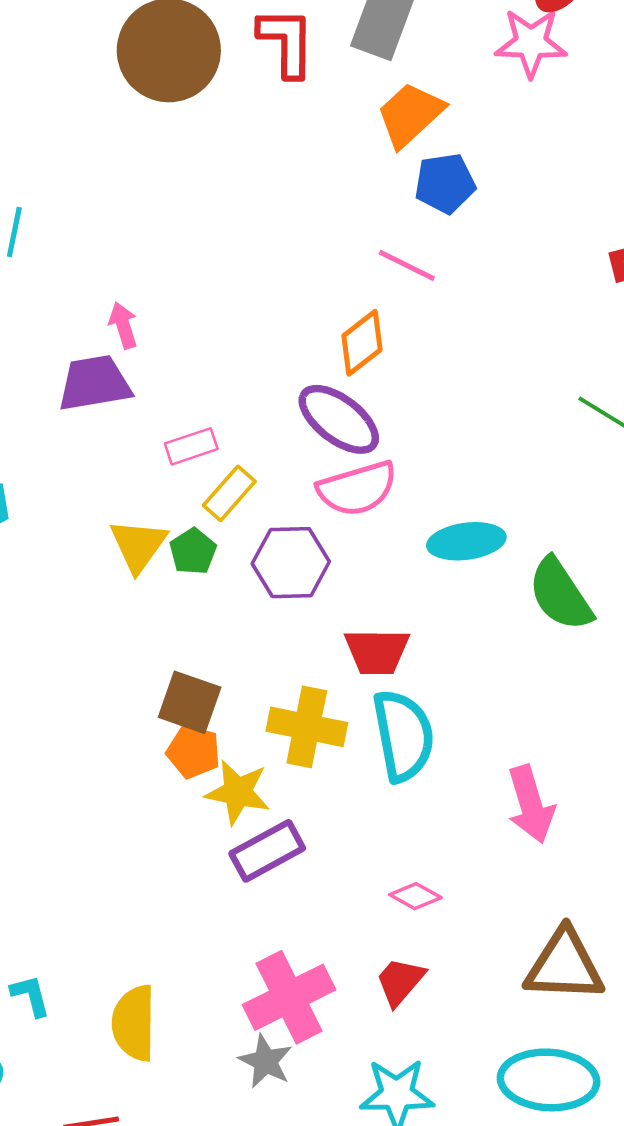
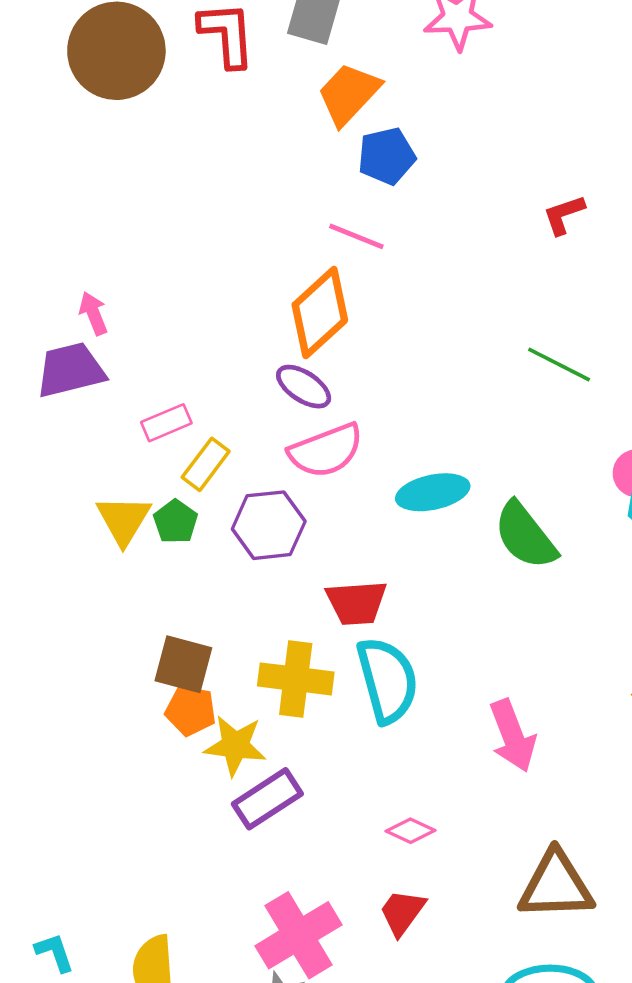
orange diamond: (362, 343) -> (320, 313), size x1.4
purple ellipse: (339, 419) -> (304, 387), size x0.7

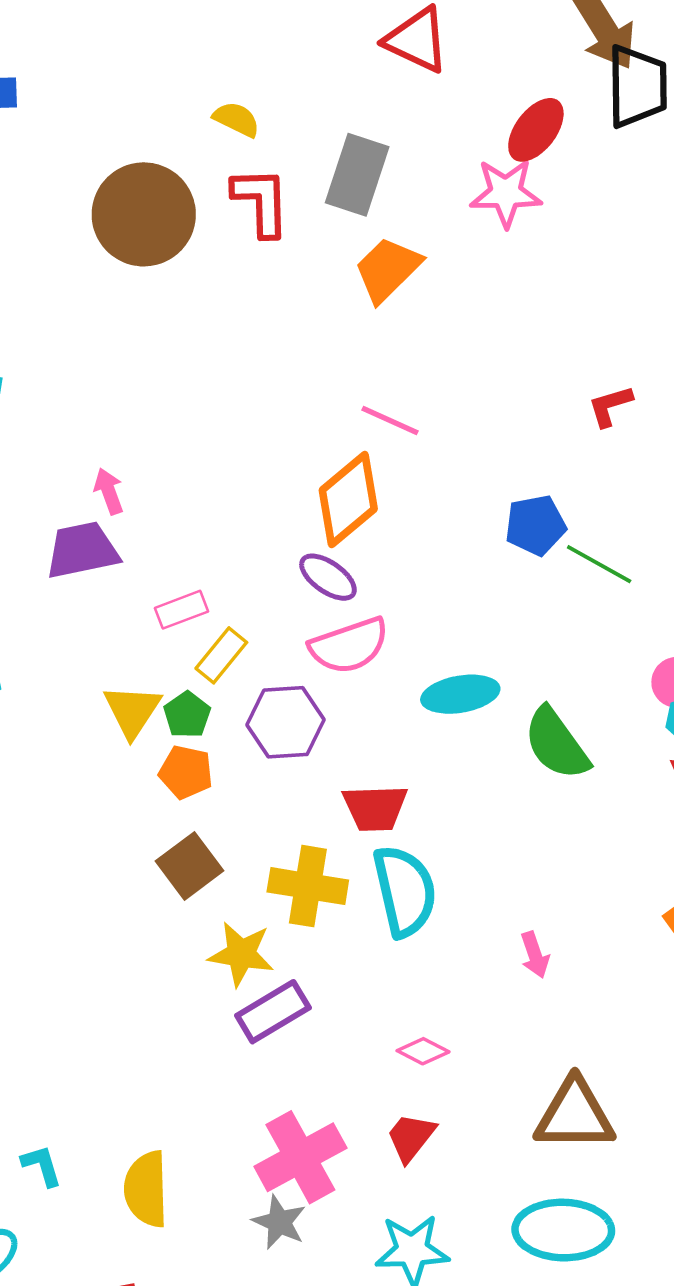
blue pentagon: (387, 156) -> (536, 525), moved
brown square: (183, 664) -> (190, 866), turned 36
orange pentagon: (191, 711) -> (186, 772), moved
pink arrow: (513, 736) -> (535, 955), size x0.6

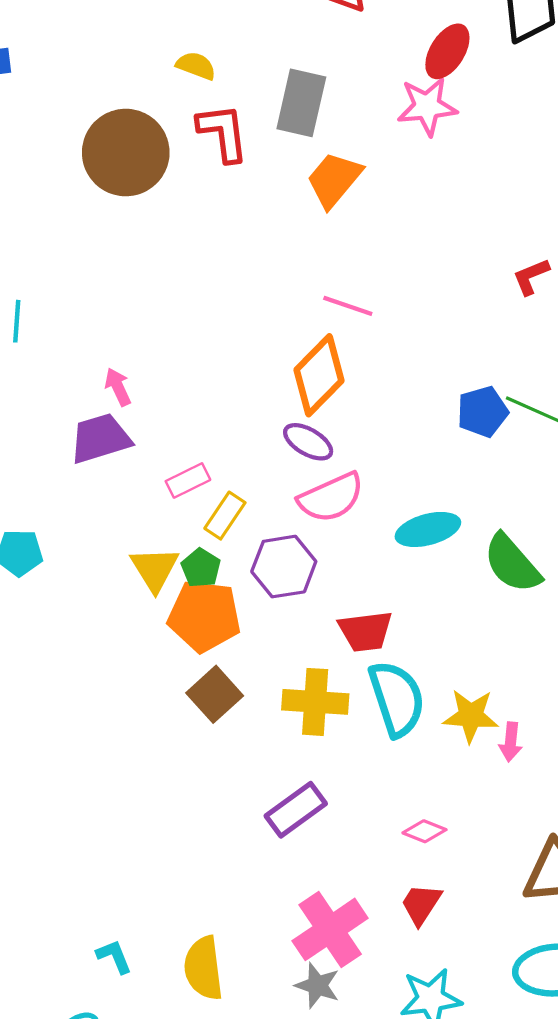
blue pentagon: (536, 525) -> (482, 412), moved
orange pentagon: (186, 772) -> (204, 616), size x1.6
yellow star: (241, 954) -> (471, 716), moved
pink arrow: (535, 955) -> (511, 742), turned 30

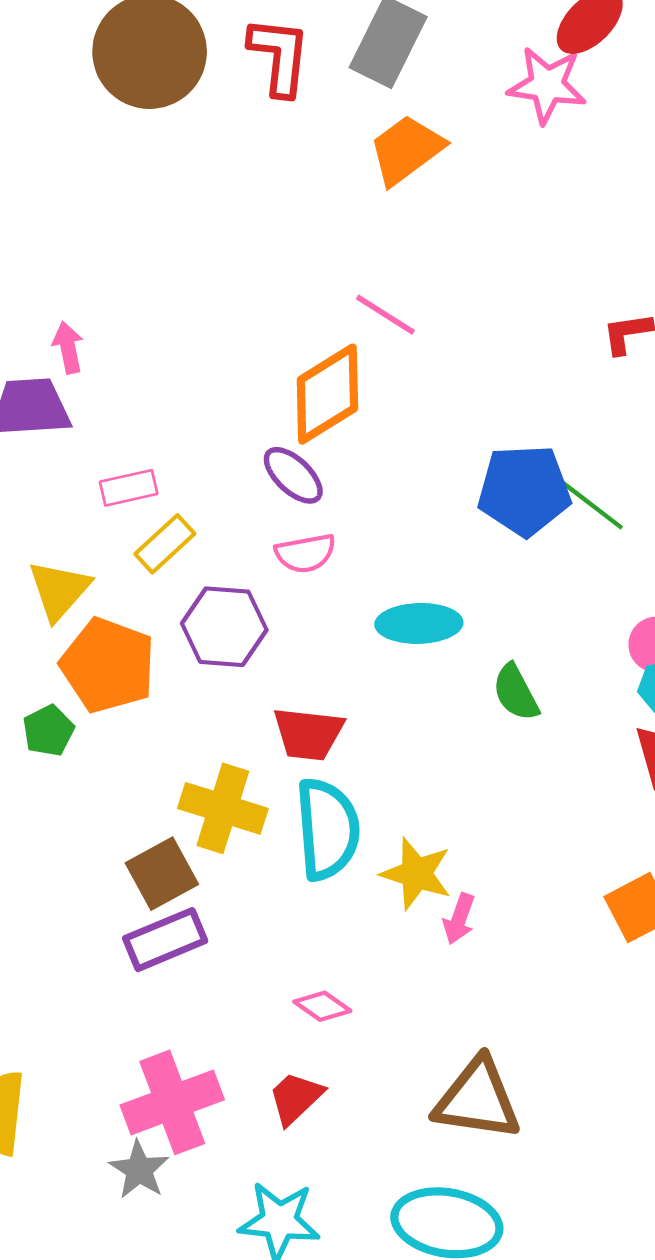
blue pentagon: (482, 412) -> (524, 490), size x1.4
pink semicircle: (331, 497) -> (305, 553), size x0.7
green semicircle: (512, 563) -> (516, 692), size x0.7
green pentagon: (201, 568) -> (48, 731), moved
brown square: (215, 694) -> (162, 874), moved

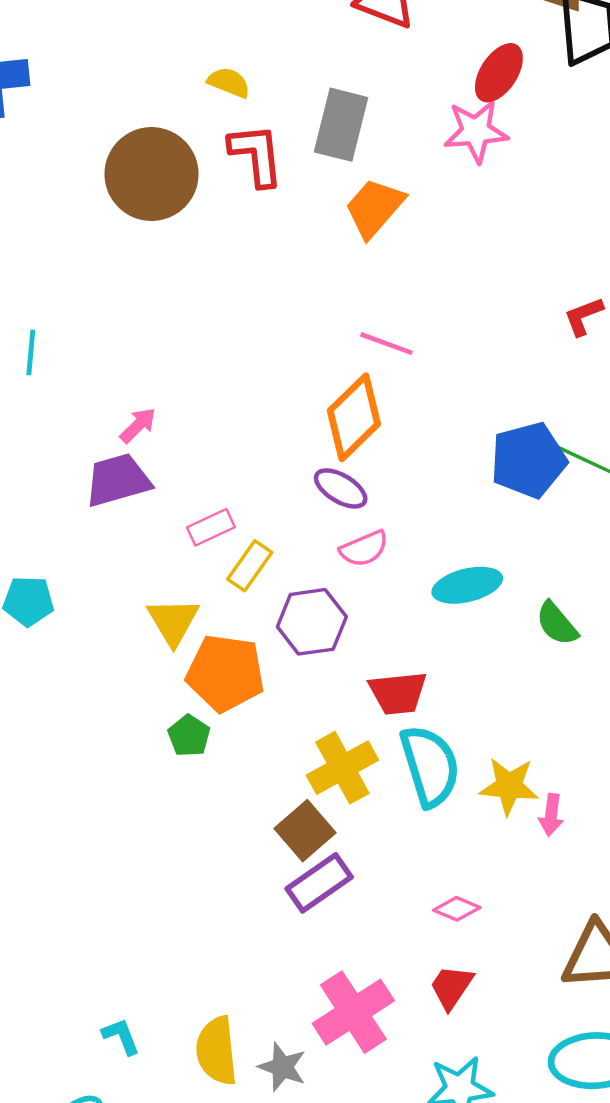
pink arrow: (68, 348) -> (138, 425), turned 69
yellow cross: (223, 808) -> (342, 768), turned -34
gray star: (139, 1170) -> (282, 1067), moved

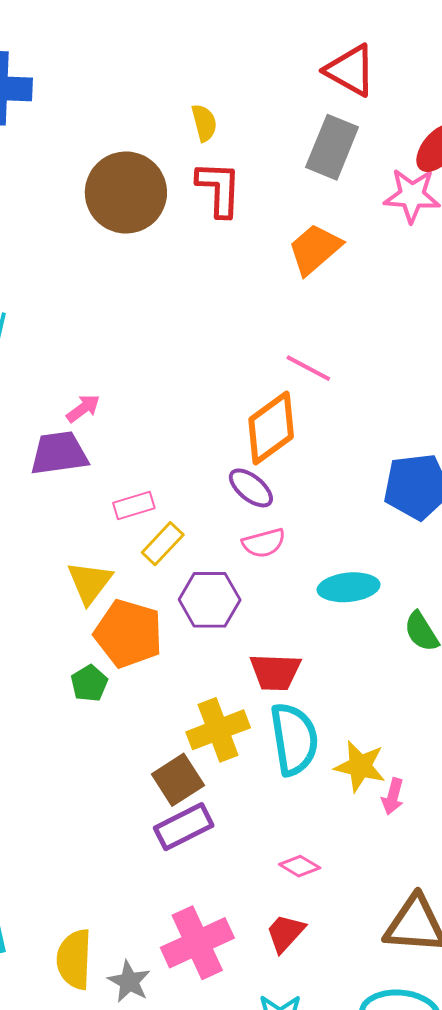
yellow semicircle: (229, 82) -> (204, 123), turned 45
gray rectangle: (341, 125) -> (332, 147), moved

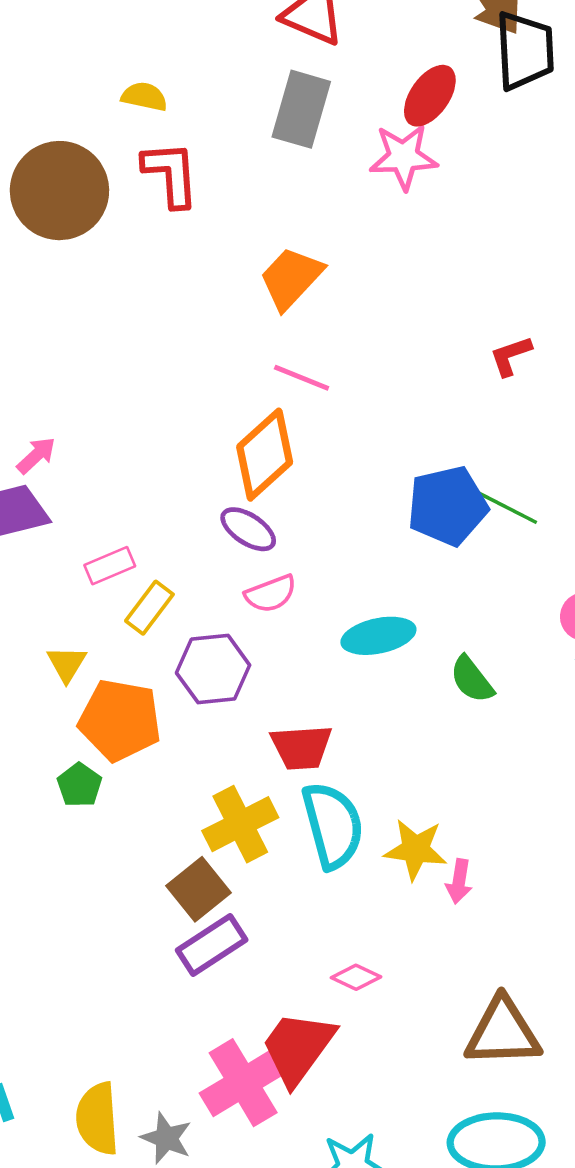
yellow semicircle: (204, 123) -> (144, 97), turned -57
orange trapezoid: (315, 249) -> (291, 278), moved
yellow triangle: (90, 582) -> (67, 664), size x0.7
red trapezoid: (285, 933) -> (298, 1048), moved, size x1.6

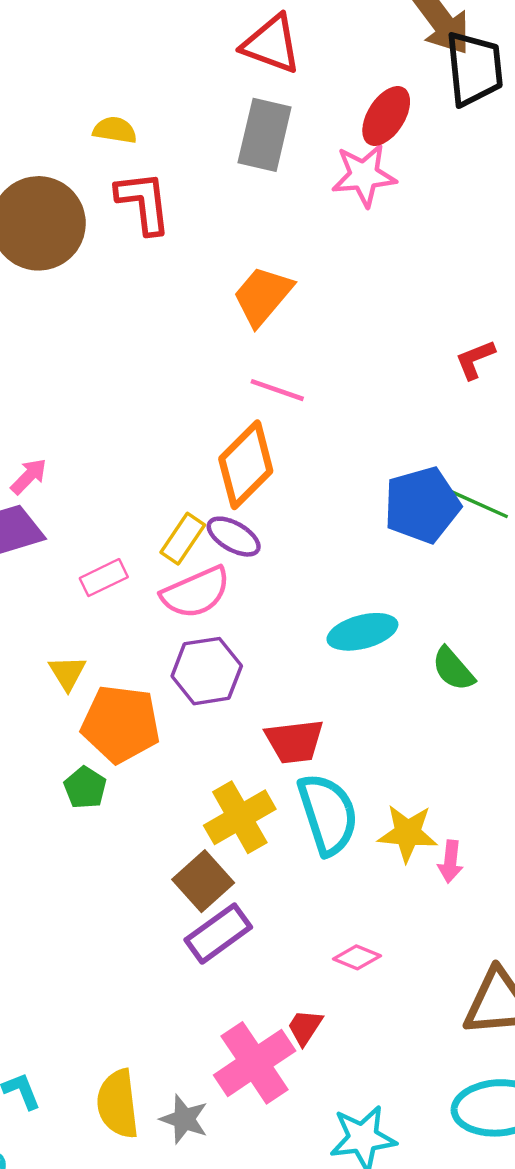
pink semicircle: (271, 594) -> (196, 592), moved, size x1.4
yellow rectangle: (149, 608) -> (183, 539), moved
red trapezoid: (298, 1048) -> (305, 1027), size x0.5

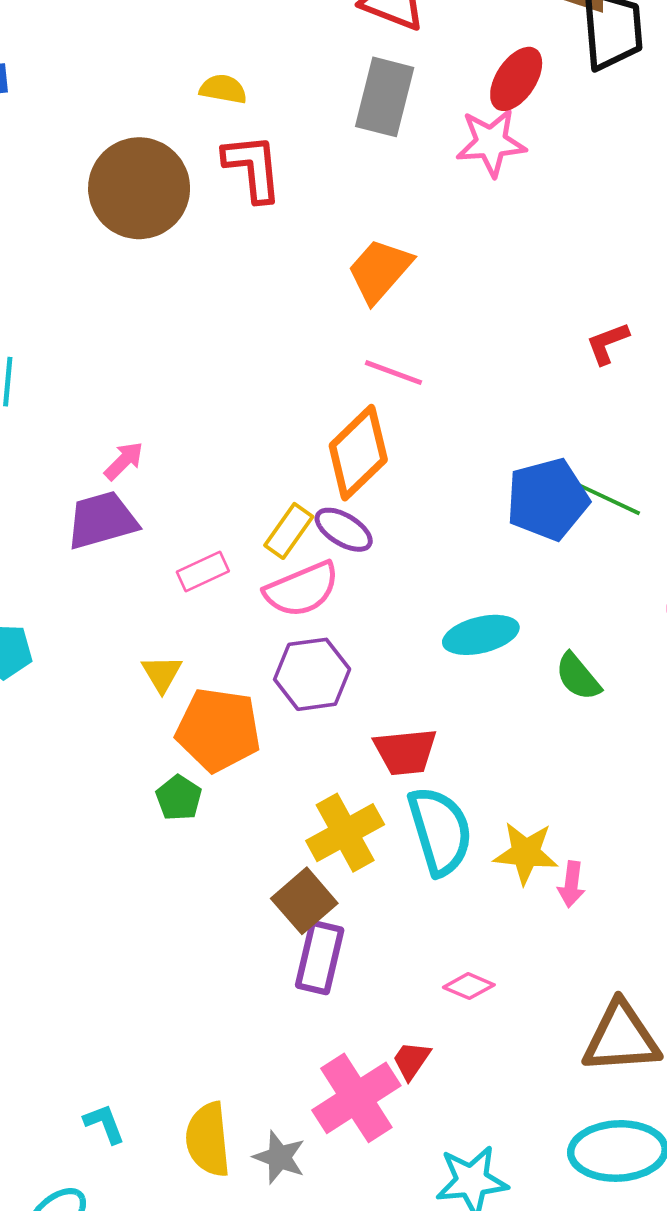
purple rectangle: (218, 934) -> (320, 958), turned -42

